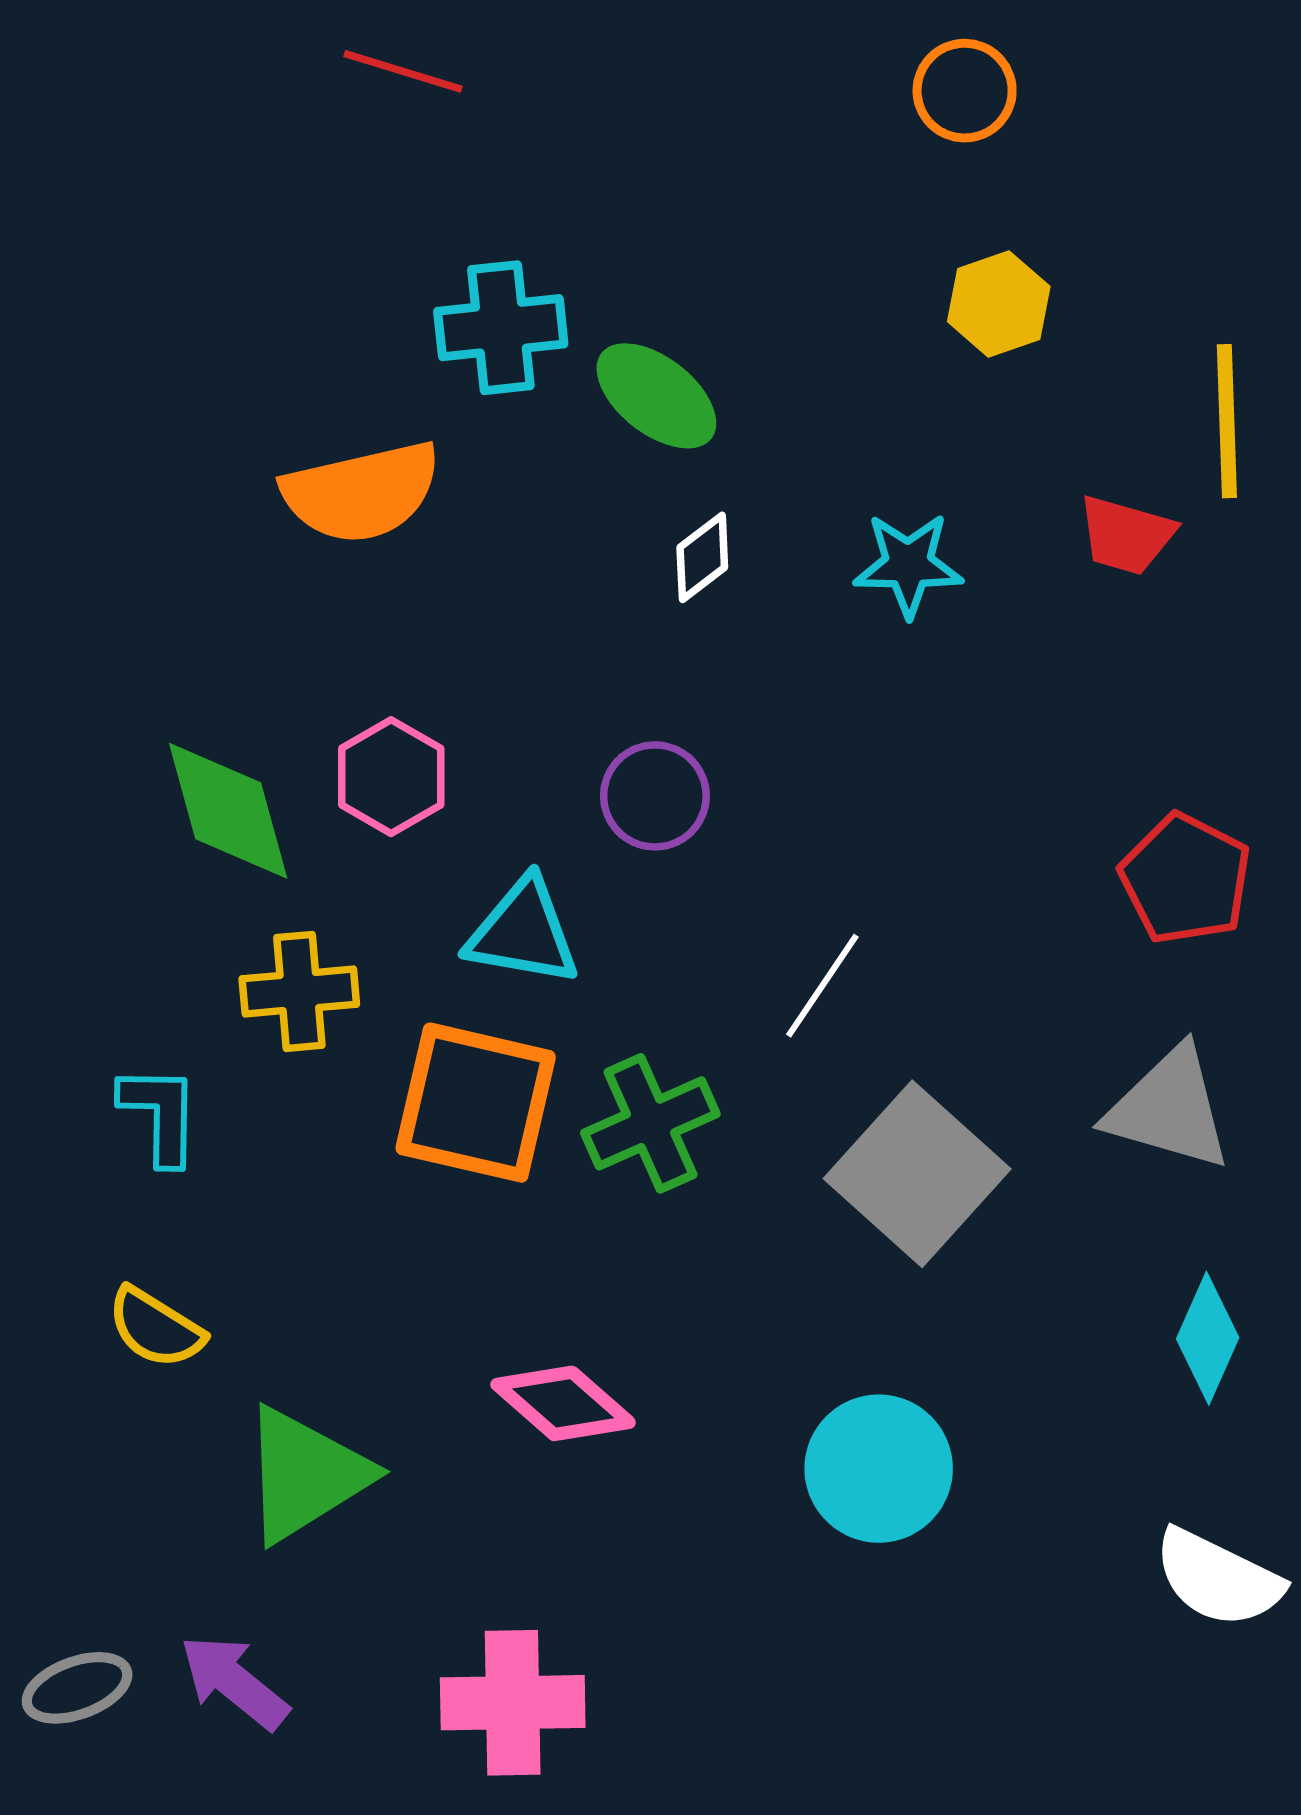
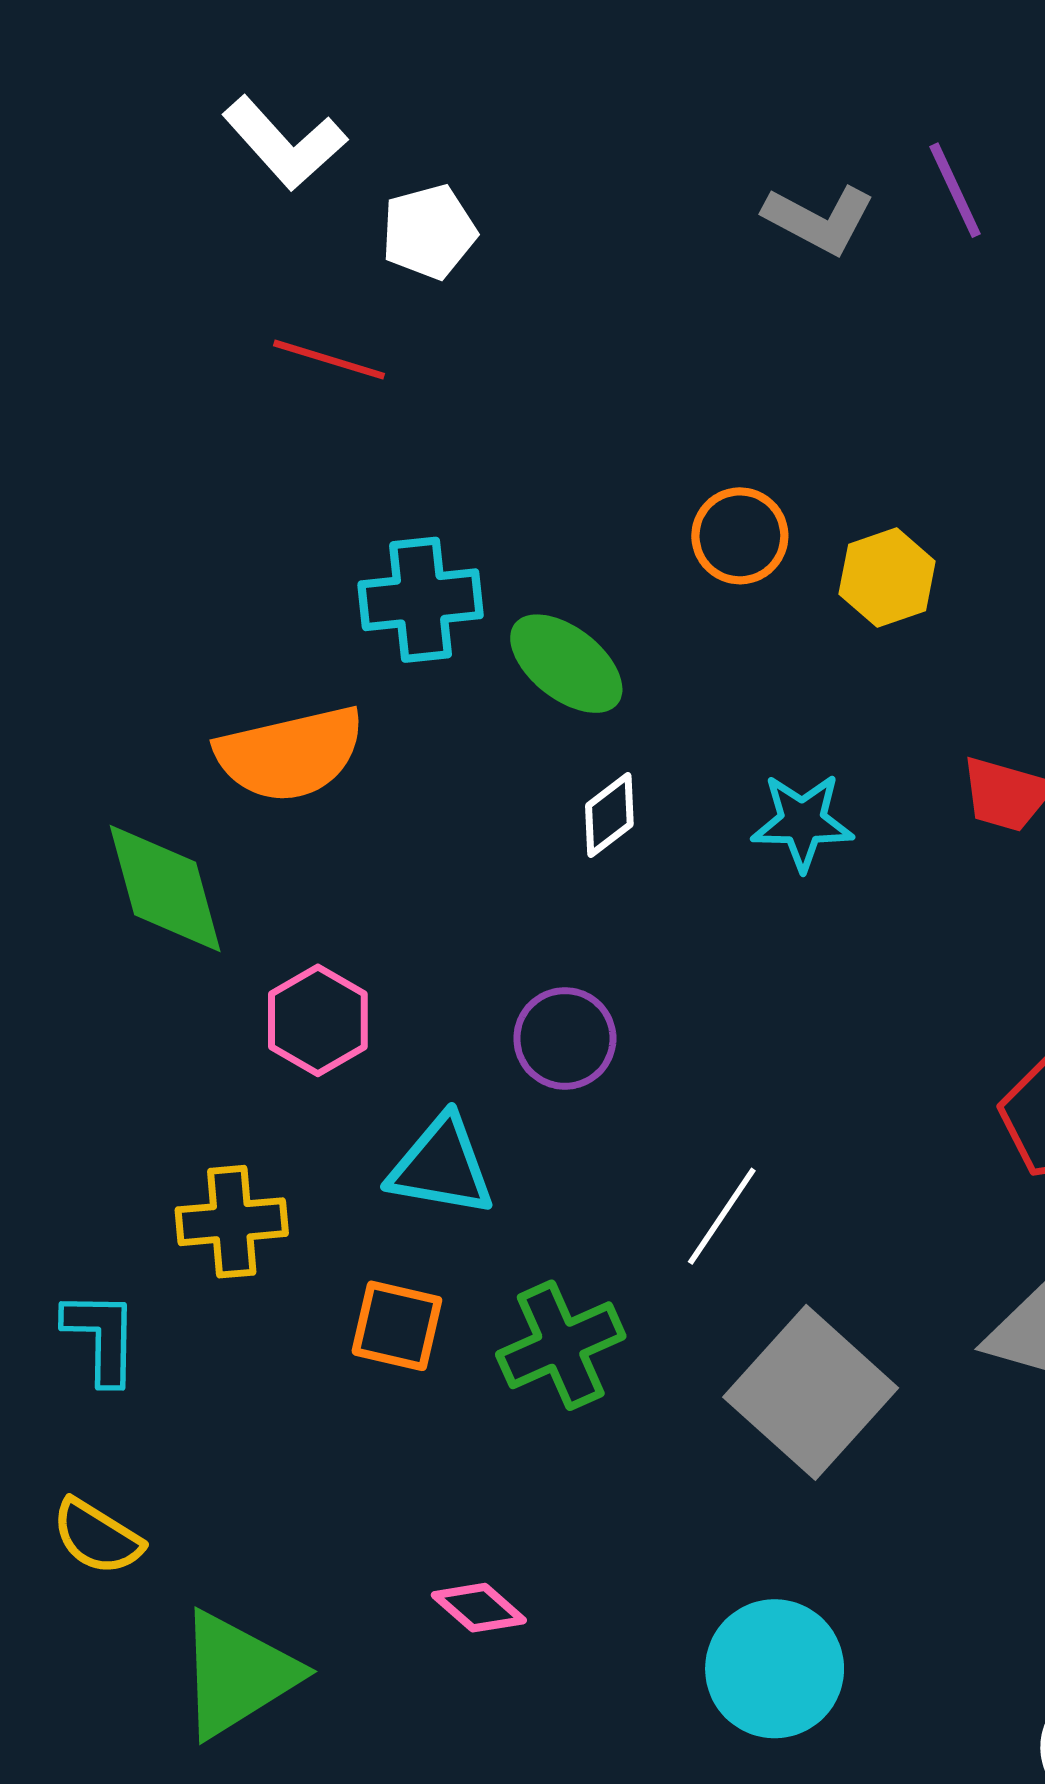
orange circle: (965, 91) -> (740, 536), moved
green diamond: (228, 811) -> (165, 889), moved
orange square: (476, 1103) -> (397, 1326), size x0.6
pink diamond: (563, 1403) -> (479, 1608), size x0.7

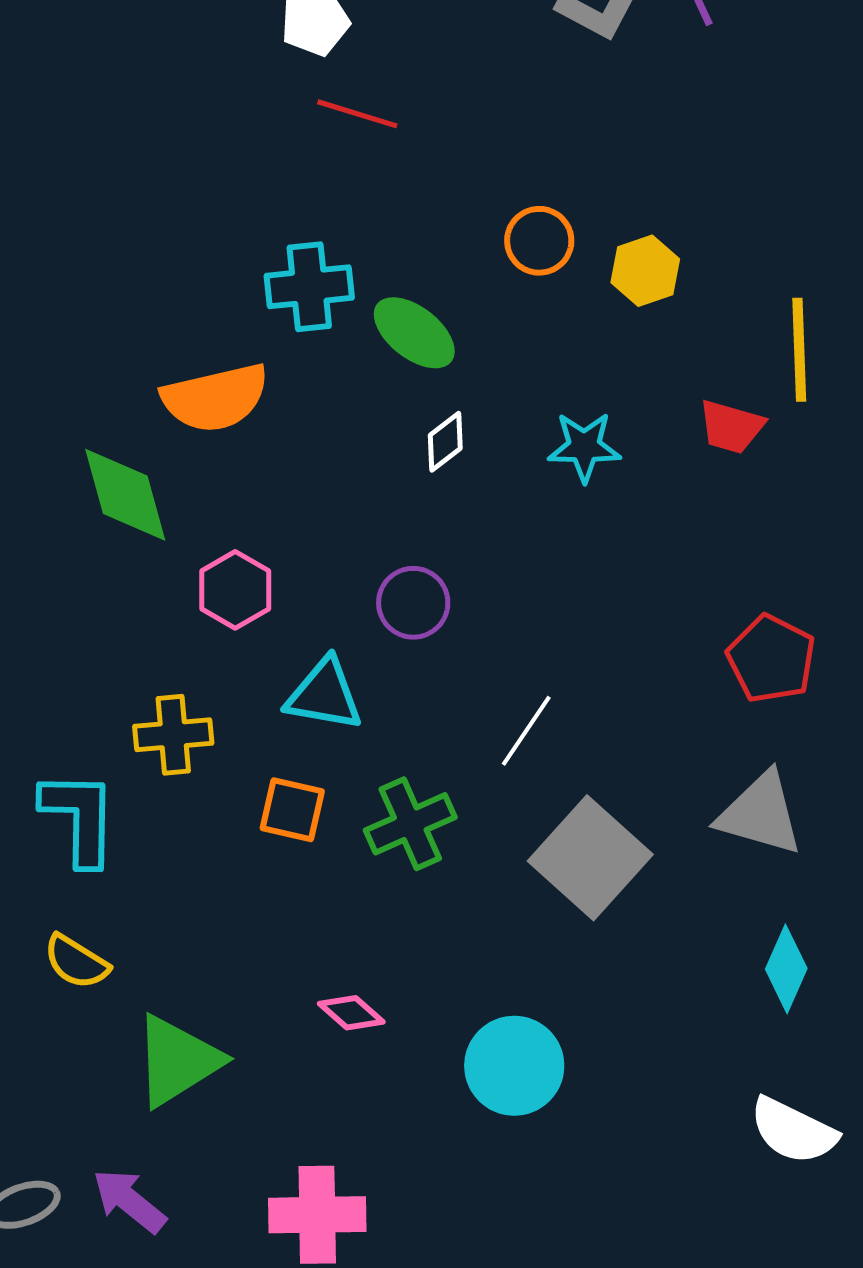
red line: (329, 360) -> (357, 114), moved
cyan L-shape: (101, 1337) -> (79, 818), size x1.4
cyan circle: (775, 1669) -> (514, 1066), moved

